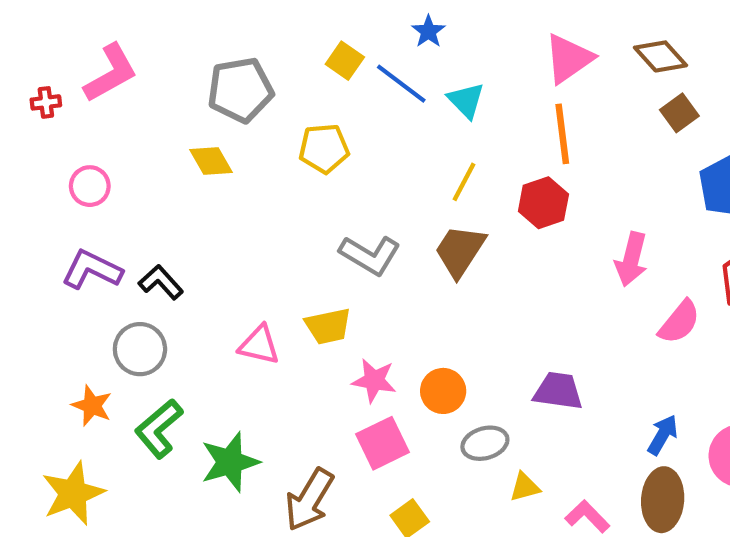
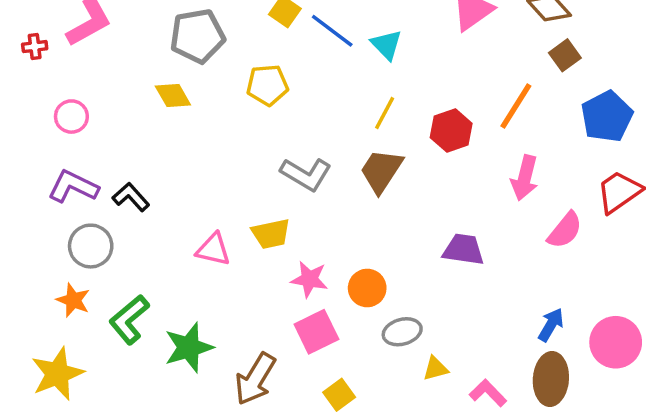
orange line: (562, 134) -> (516, 106), moved, turned 39
gray circle: (140, 349) -> (91, 246), moved
purple trapezoid: (558, 391) -> (463, 250), moved

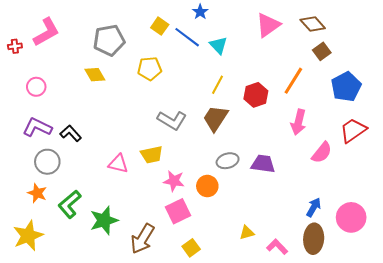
gray ellipse: (402, 332) -> (228, 161), moved

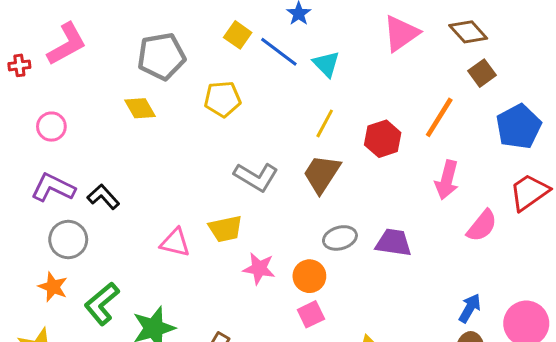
pink square: (178, 211) -> (311, 314), moved, size x0.7

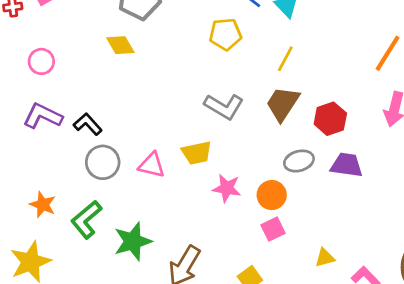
yellow pentagon: (222, 99) -> (225, 34), moved
red hexagon: (383, 139) -> (330, 119), moved
gray circle: (68, 240) -> (103, 162), moved

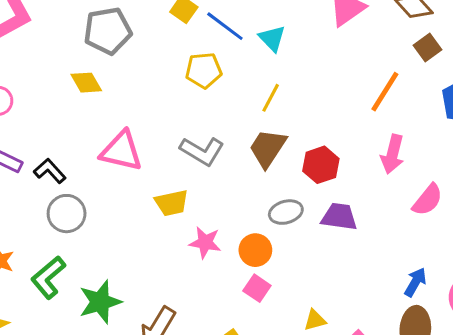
pink triangle: (152, 165) -> (121, 151), moved, size x1.4
pink square: (273, 229) -> (257, 288), turned -30

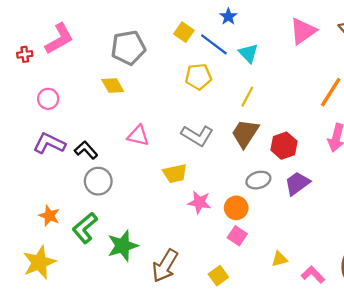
pink triangle: (121, 151) -> (138, 136), size x0.7
purple trapezoid: (339, 217) -> (297, 183), turned -44

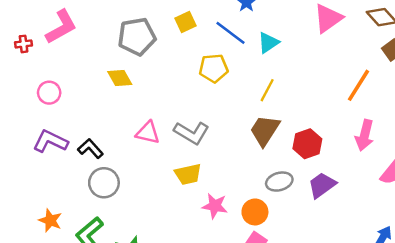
yellow square: (184, 32) -> (186, 22), moved, turned 30
cyan triangle: (248, 53) -> (268, 43), turned 40
gray L-shape: (197, 136) -> (192, 133), moved

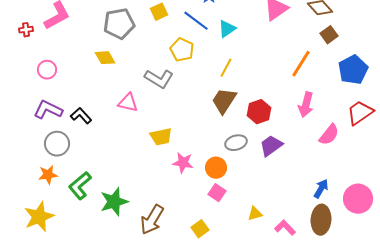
yellow pentagon: (214, 68) -> (182, 50), turned 30
gray L-shape: (192, 133) -> (159, 79), moved
gray circle: (104, 183) -> (57, 144), moved
orange star: (50, 220) -> (48, 175), turned -30

